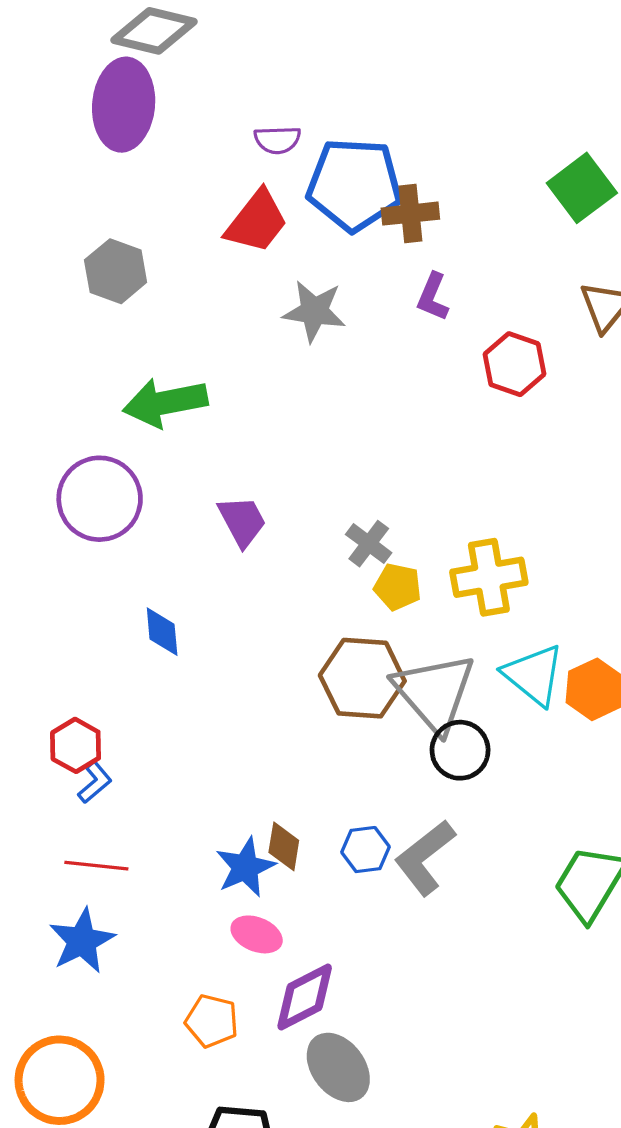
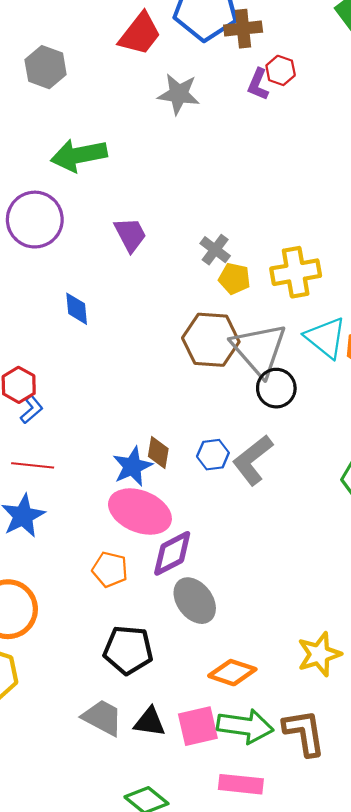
red hexagon: (514, 364) -> (281, 70), moved, size x0.7
pink ellipse: (257, 934) -> (140, 512), size x1.8

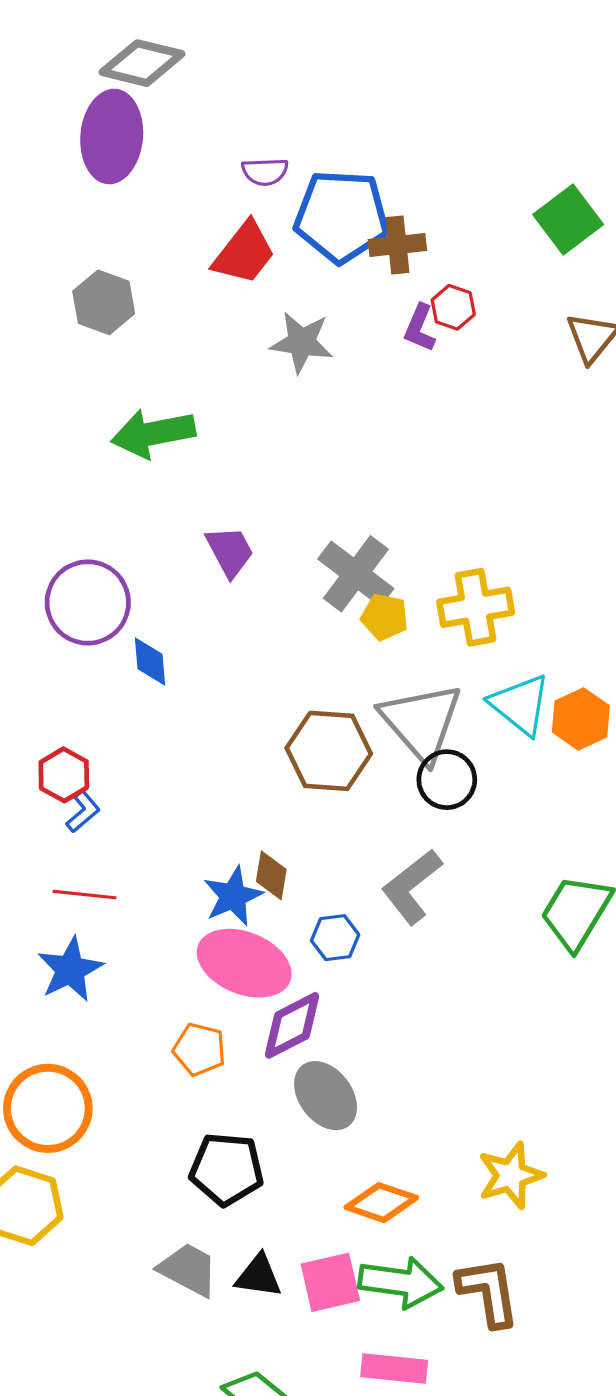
purple circle: (35, 220) -> (88, 602), moved
gray cross: (215, 250) -> (356, 574), size x1.6
brown hexagon: (211, 340) -> (329, 751), moved
blue hexagon: (213, 455) -> (335, 938), moved

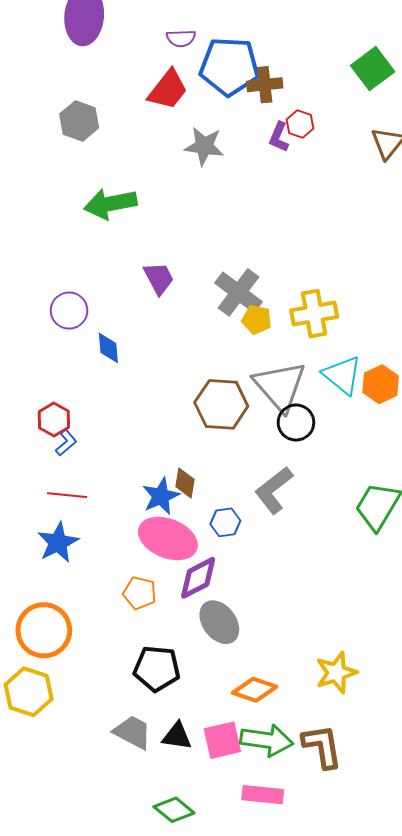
purple circle: (88, 602) -> (69, 311), size x0.7

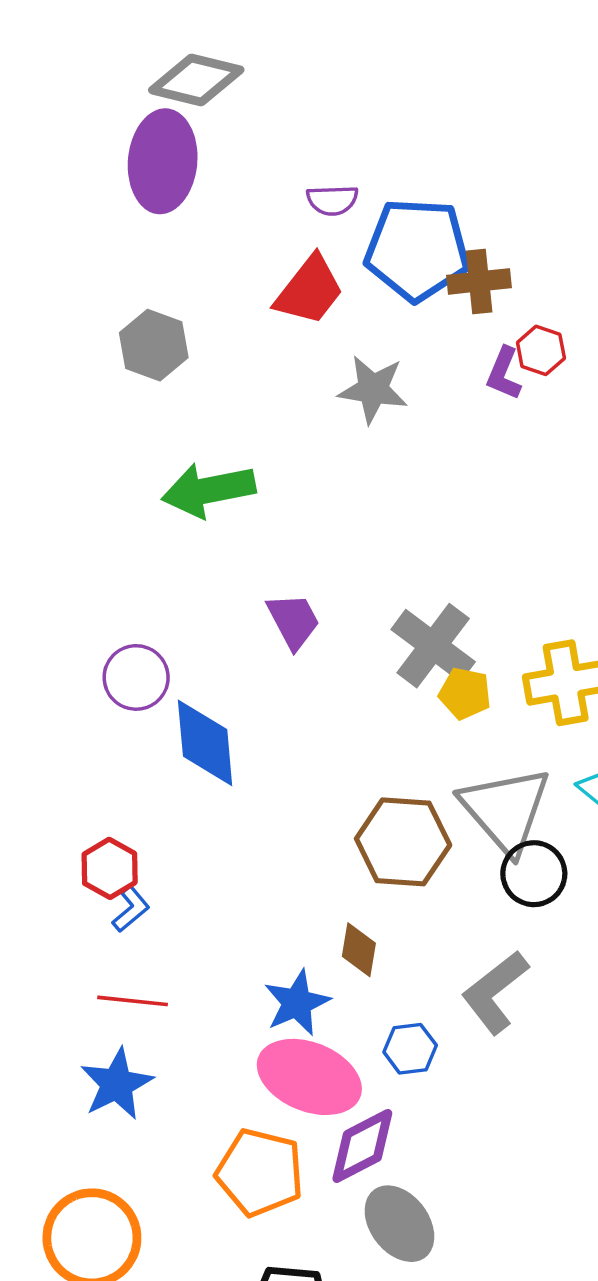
blue diamond: (108, 348) -> (205, 743), size x1.6
brown diamond: (185, 483) -> (359, 950), moved
orange pentagon: (140, 593) -> (260, 1172), size x1.5

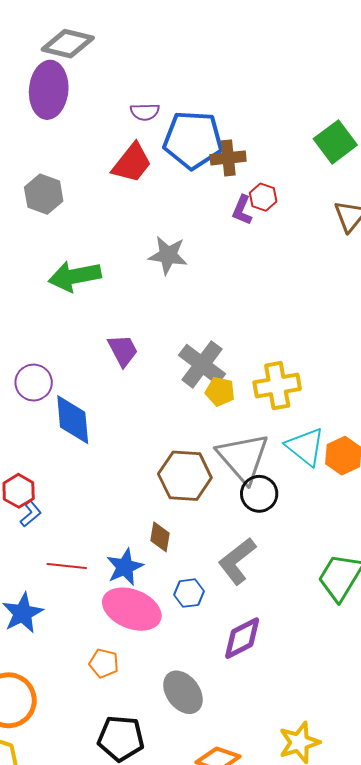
gray star: (373, 389) -> (168, 255), moved
red line: (133, 1001) -> (67, 566), moved
purple diamond: (362, 1146) -> (242, 638), moved
orange pentagon: (260, 1172) -> (104, 663), size x0.6

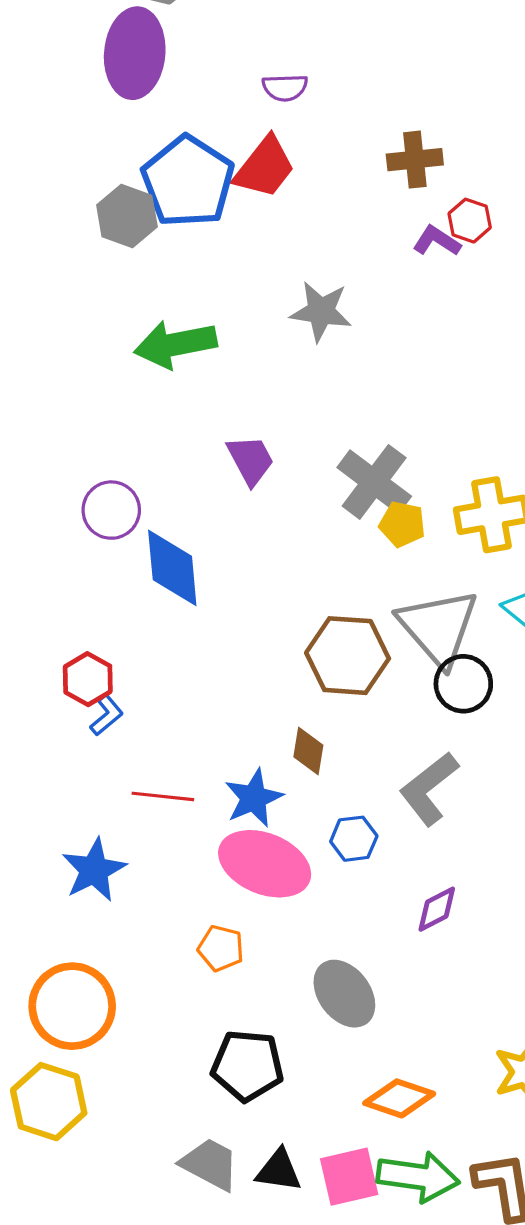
blue pentagon: (193, 140) -> (188, 181), moved, turned 30
purple L-shape: (242, 210) -> (437, 241), turned 100
purple diamond: (242, 638) -> (437, 909), size x0.7

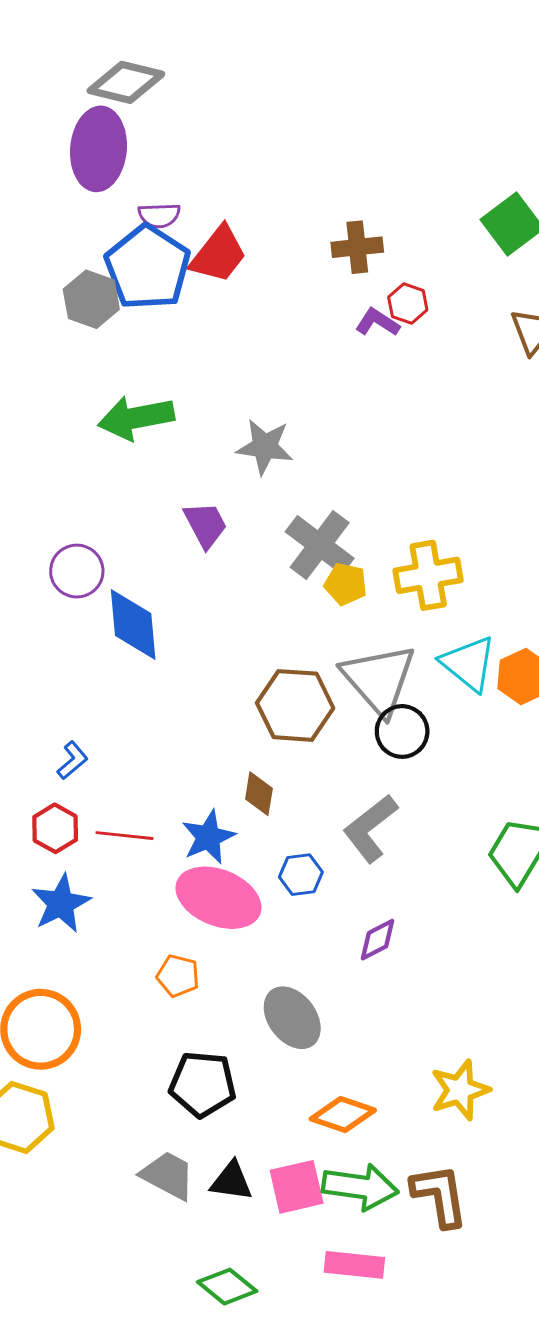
purple semicircle: (285, 88) -> (159, 215), moved
gray star: (321, 311) -> (265, 447), moved
red hexagon: (88, 679) -> (55, 828), moved

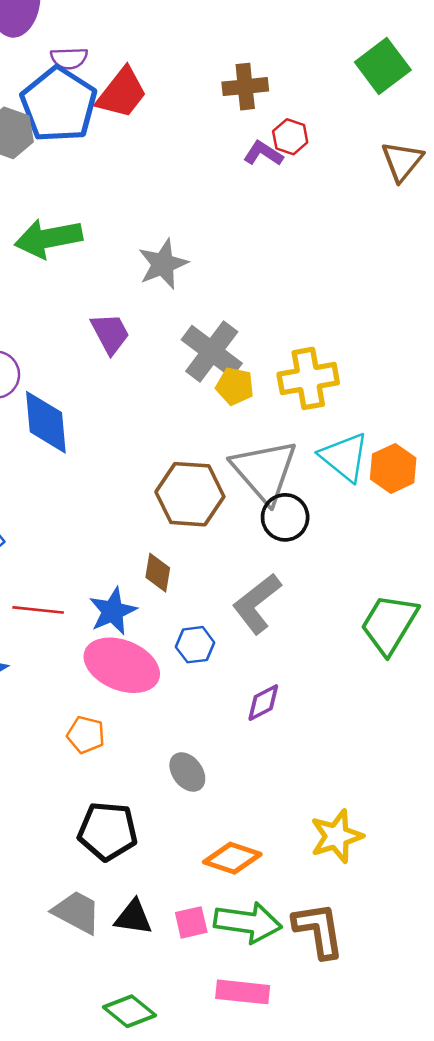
gray star: (265, 447) -> (163, 264), turned -30
gray ellipse: (292, 1018) -> (187, 772), size x0.7
pink square: (297, 1187) -> (191, 922), size x0.7

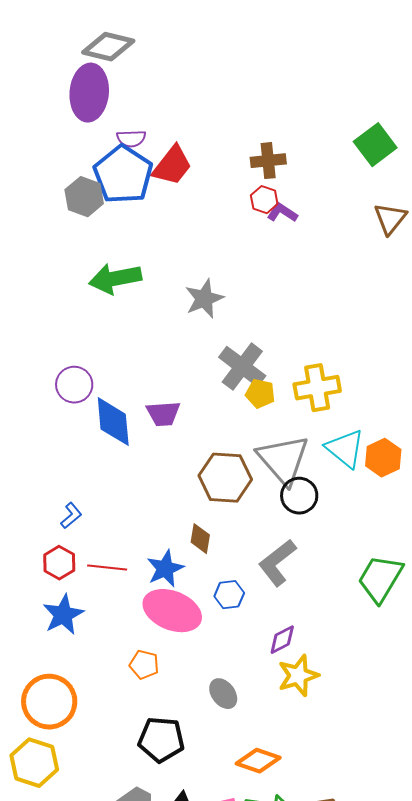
red hexagon: (290, 137) -> (264, 200), moved
purple trapezoid: (110, 333) -> (163, 414), moved, turned 114
yellow star: (337, 836) -> (298, 676), moved

